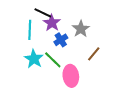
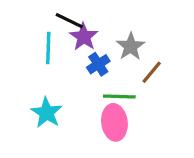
brown line: (94, 54) -> (152, 72), moved
cyan star: (34, 59) -> (47, 113), moved
green line: (53, 60) -> (119, 97), moved, turned -42

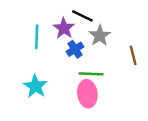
black line: (69, 21) -> (82, 16), moved
brown line: (152, 72) -> (133, 55), moved, turned -54

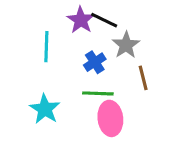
purple star: (64, 28) -> (81, 20), moved
brown line: (133, 55) -> (143, 78), moved
green line: (91, 74) -> (98, 93), moved

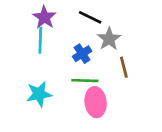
purple star: (81, 20) -> (44, 17), moved
cyan star: (45, 109) -> (39, 94), turned 30

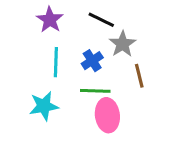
cyan line: (40, 40) -> (56, 62), moved

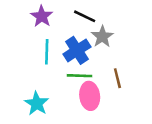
blue cross: (92, 61) -> (77, 50), size x1.5
brown line: (139, 76) -> (117, 78), moved
cyan star: (44, 106) -> (37, 103), moved, turned -30

